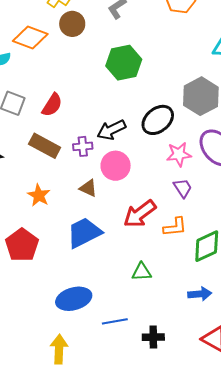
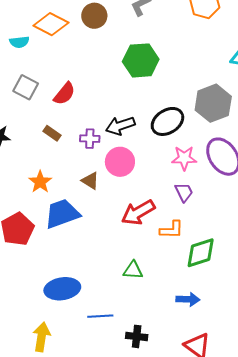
brown rectangle: (45, 146) -> (52, 133), size x0.6
blue trapezoid: (84, 233) -> (62, 214), moved

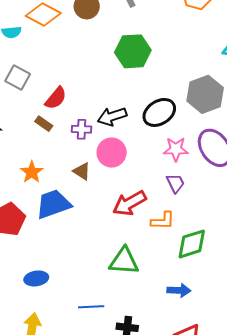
red semicircle: (64, 94) -> (56, 98), moved
green triangle: (133, 270) -> (124, 261), size x1.5
blue ellipse: (62, 289) -> (36, 278), moved, size x0.7

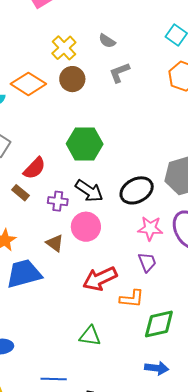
green hexagon: (133, 51) -> (85, 144), moved
black arrow: (112, 116) -> (89, 191), turned -132
green triangle: (124, 261) -> (90, 336), size x0.7
blue arrow: (179, 290) -> (157, 368), moved

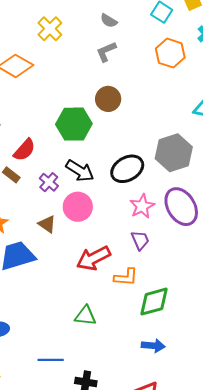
gray semicircle: (107, 41) -> (109, 21), moved
brown circle: (72, 79) -> (108, 99), moved
purple cross: (58, 201) -> (49, 182), turned 36
pink star: (150, 228) -> (142, 206), turned -30

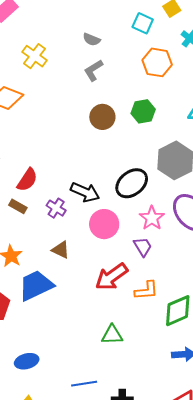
green hexagon: (74, 124) -> (143, 111), moved, size x0.7
pink circle: (78, 207) -> (104, 224), moved
purple trapezoid: (140, 240) -> (143, 247), moved

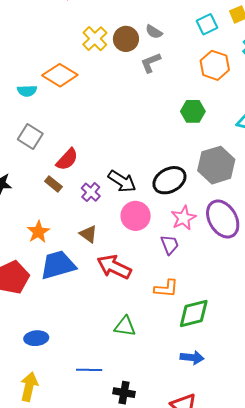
cyan square: (143, 23) -> (207, 24), turned 30
brown circle: (102, 117) -> (126, 39), moved
red arrow: (111, 277) -> (114, 267), moved, turned 52

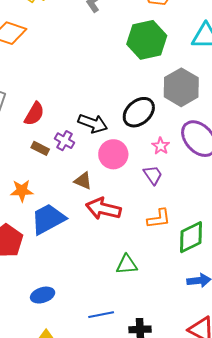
green hexagon: (193, 111) -> (147, 40), size x1.6
brown rectangle: (53, 184) -> (40, 148), moved
pink star: (184, 218) -> (161, 146), size x0.7
orange star: (38, 232) -> (22, 191), turned -30
brown triangle: (88, 234) -> (83, 181), moved

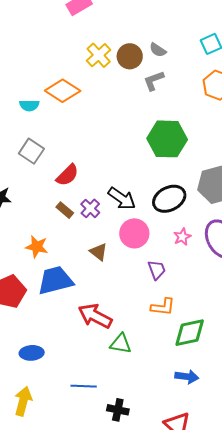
green hexagon: (147, 40) -> (167, 139), moved
purple trapezoid: (153, 175) -> (157, 270), moved
red arrow: (103, 209) -> (95, 316), moved

